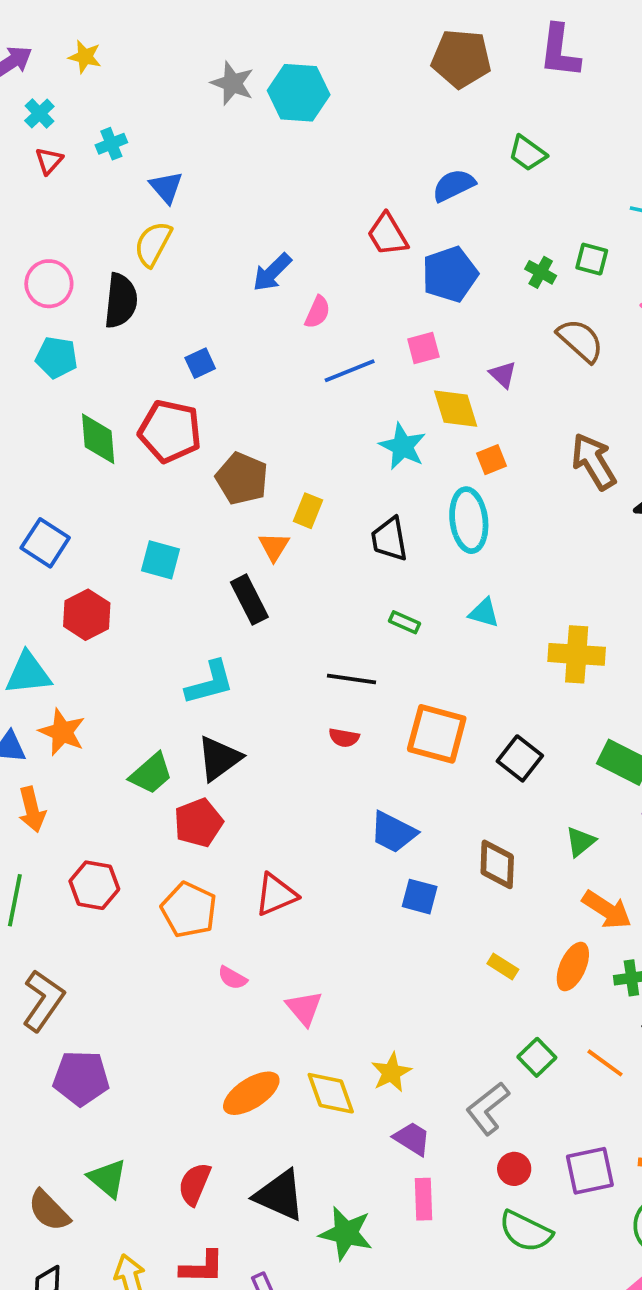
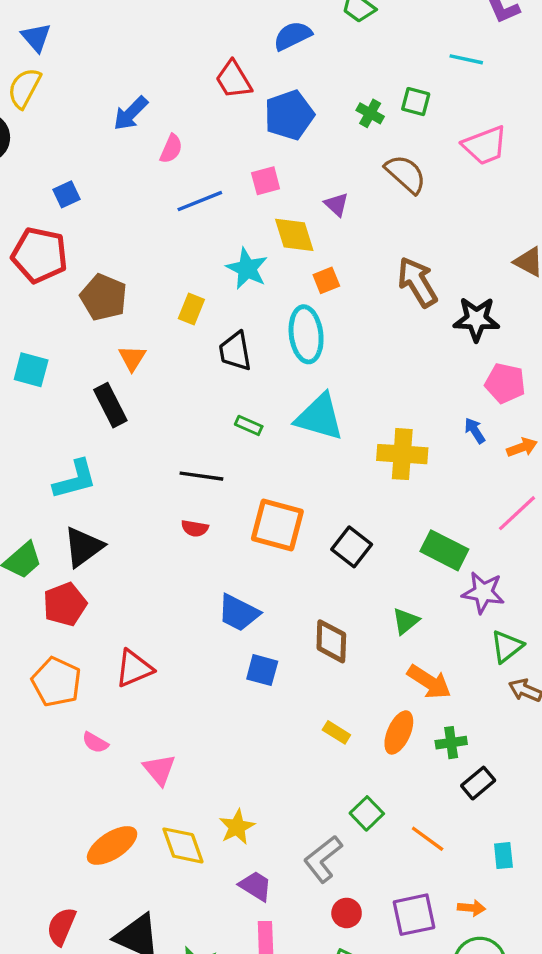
yellow rectangle: (308, 511) -> (191, 309), moved
cyan triangle: (484, 613) -> (320, 417), size x1.8
orange line: (605, 1063) -> (428, 839), moved

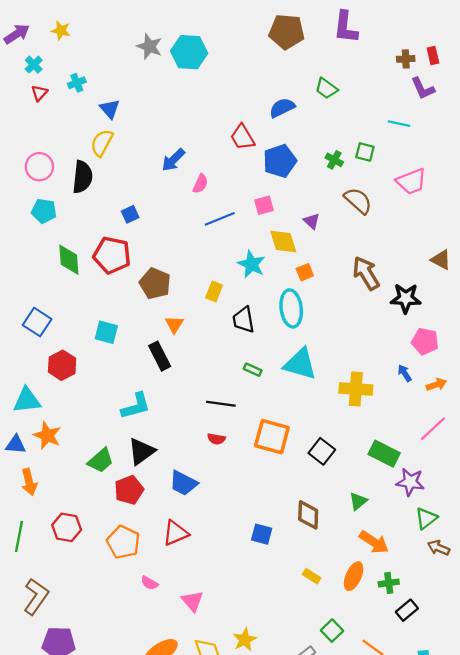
blue trapezoid: (239, 613) -> (183, 483), moved

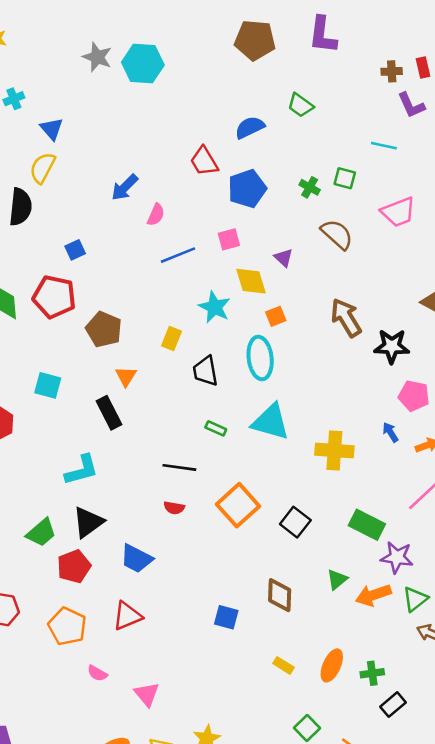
orange square: (272, 437) -> (238, 505), turned 33
orange arrow: (374, 542) -> (373, 595), moved, turned 128

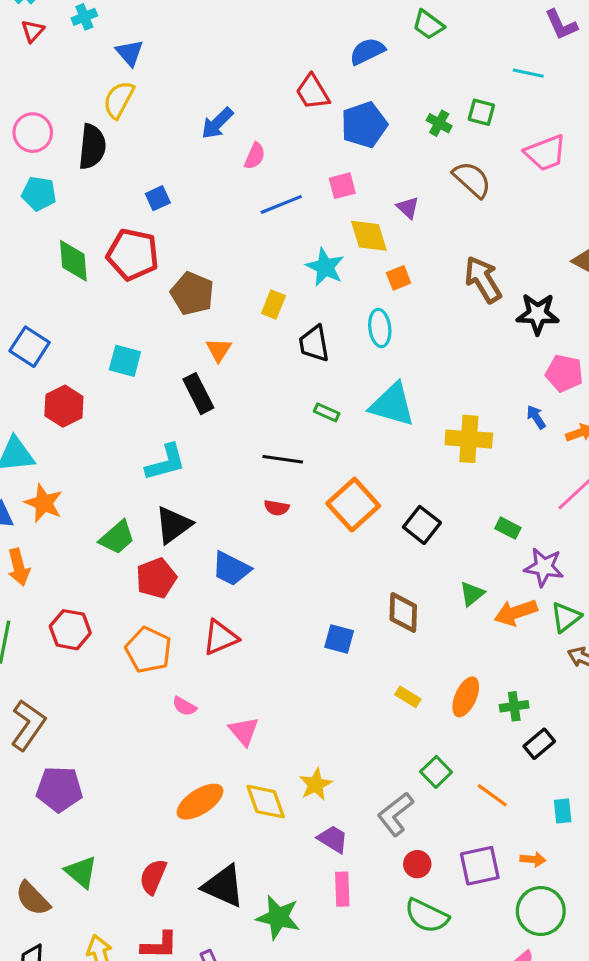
cyan ellipse: (260, 358) -> (380, 328), size x0.7
green rectangle: (367, 525) -> (508, 528), size x0.6

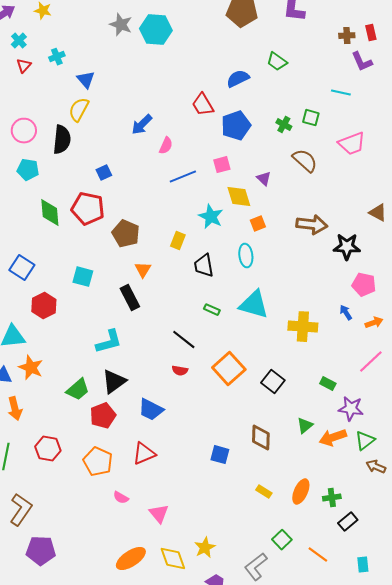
brown arrow: (483, 280) -> (312, 225), turned 128
black line: (283, 459) -> (184, 340), turned 30

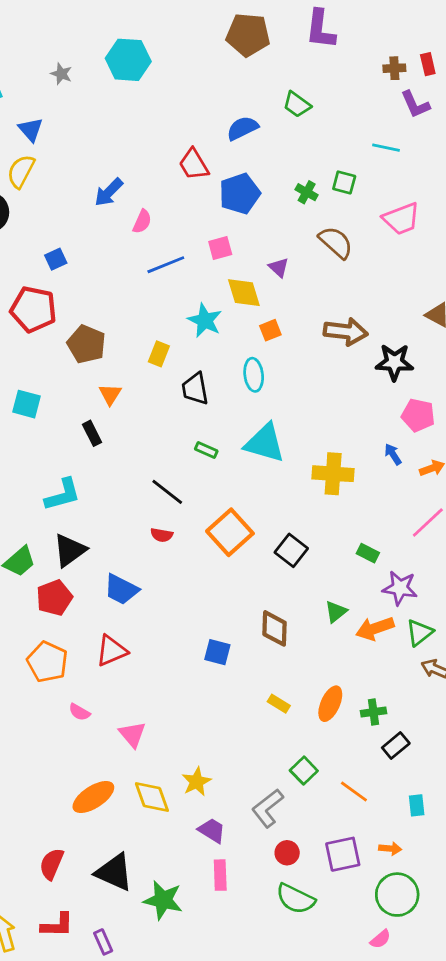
gray star: (121, 25) -> (61, 74), moved, size x0.7
black rectangle: (130, 298) -> (92, 433), size x0.7

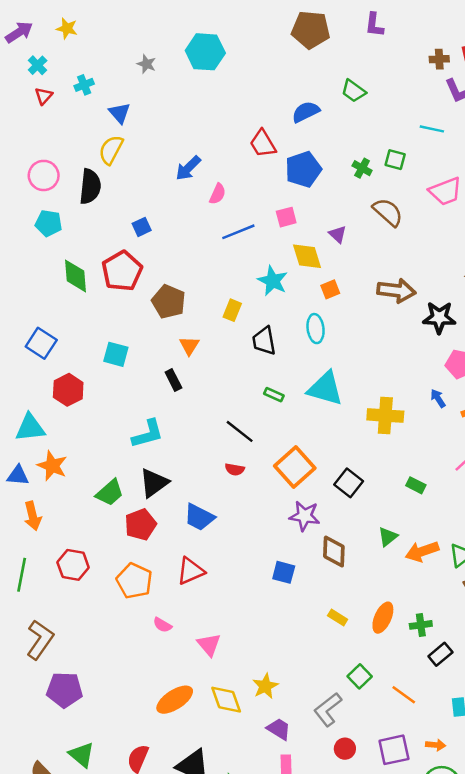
purple L-shape: (321, 29) -> (374, 25), size x0.7
red pentagon: (33, 309) -> (122, 271), turned 30
purple star: (400, 588) -> (305, 516), moved

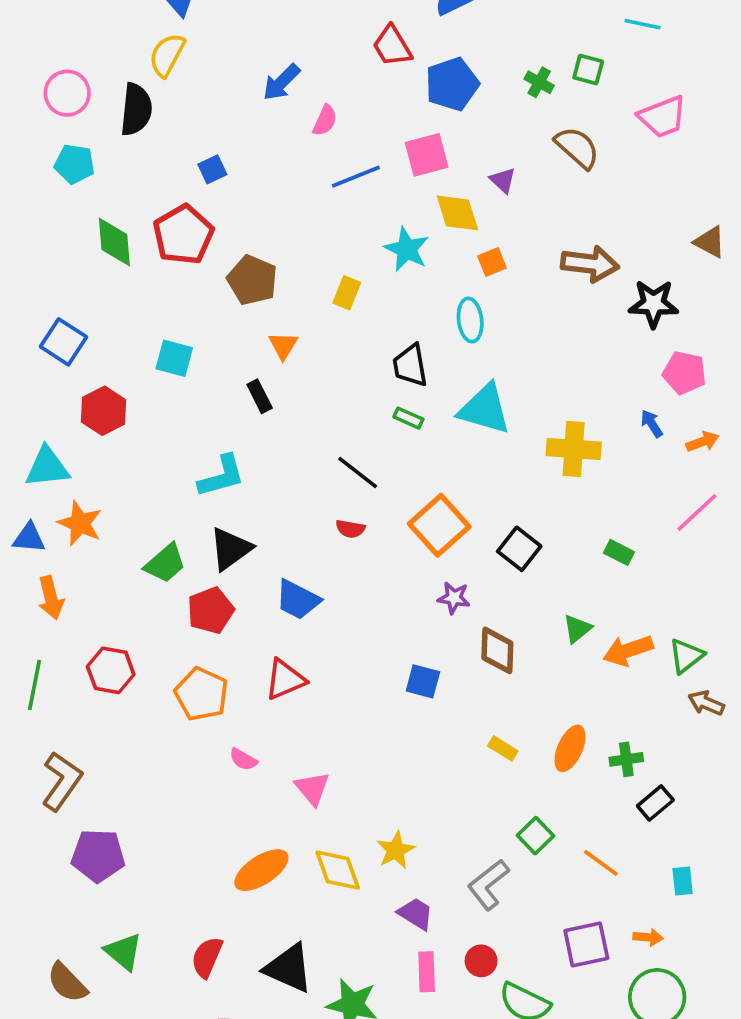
pink square: (286, 217) -> (427, 155), size x1.4
black trapezoid: (264, 341) -> (410, 365), moved
purple star: (305, 516) -> (454, 598), size x0.7
red circle: (345, 749) -> (481, 961), moved

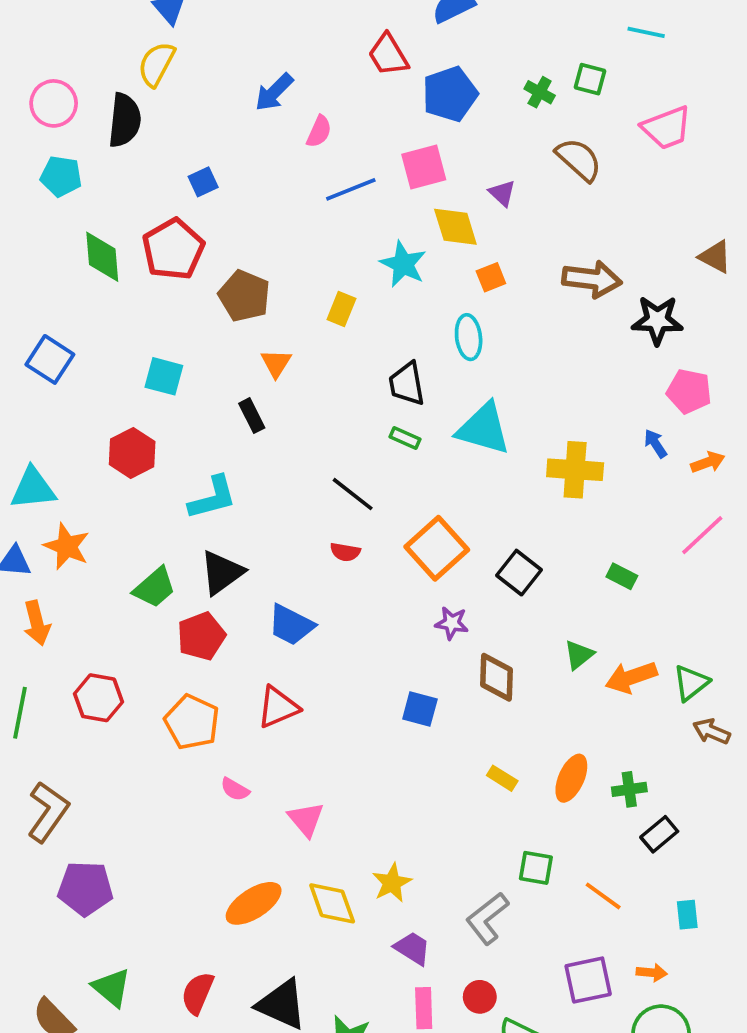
red hexagon: (103, 411) -> (132, 453), moved
green square: (536, 836) -> (536, 868), turned -36

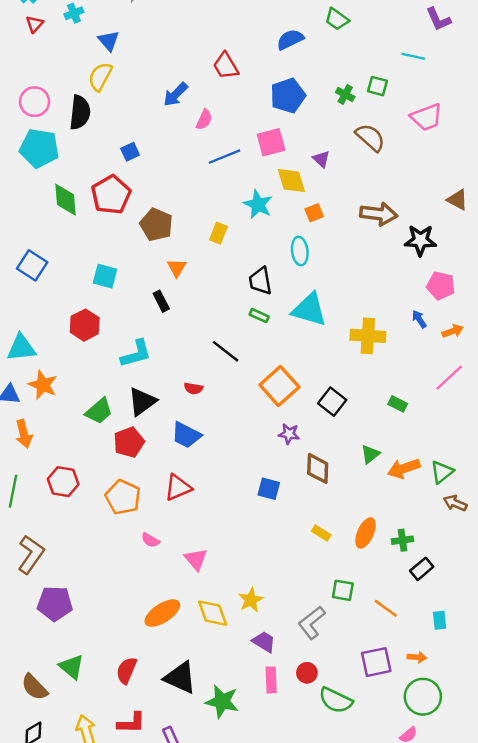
red trapezoid: (388, 55) -> (226, 66), moved
cyan pentagon: (61, 176) -> (39, 148), size x1.5
red semicircle: (345, 552) -> (193, 388), moved

